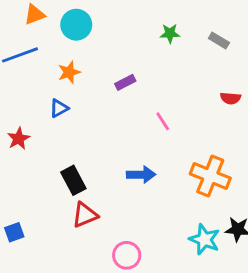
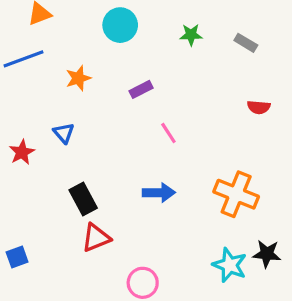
cyan circle: (76, 25) -> (120, 25), moved
blue triangle: (59, 108) -> (64, 133), moved, turned -42
pink line: (163, 121) -> (168, 133), moved

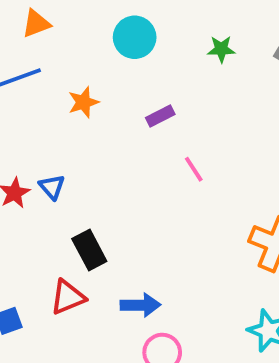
blue triangle: (64, 133) -> (52, 187), moved
blue arrow: (159, 193) -> (141, 305), moved
red triangle: (96, 238) -> (68, 297), moved

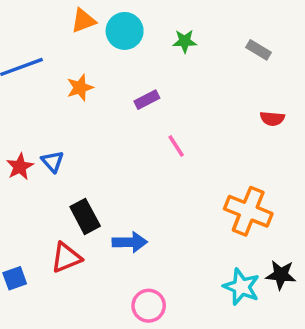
orange triangle: (36, 23) -> (83, 21), moved
green star: (221, 49) -> (185, 41), moved
blue arrow: (141, 305) -> (130, 242), moved

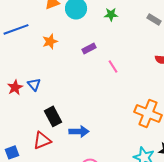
pink line: (176, 146) -> (113, 66), moved

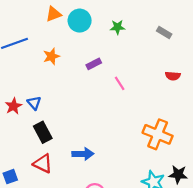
black rectangle: (53, 116) -> (43, 132), moved
red triangle: (42, 140) -> (43, 164), turned 48

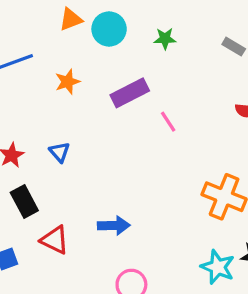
purple rectangle: (94, 64) -> (130, 93), size x1.6
blue triangle: (34, 103) -> (59, 152), moved
black rectangle: (43, 132) -> (24, 202), moved

